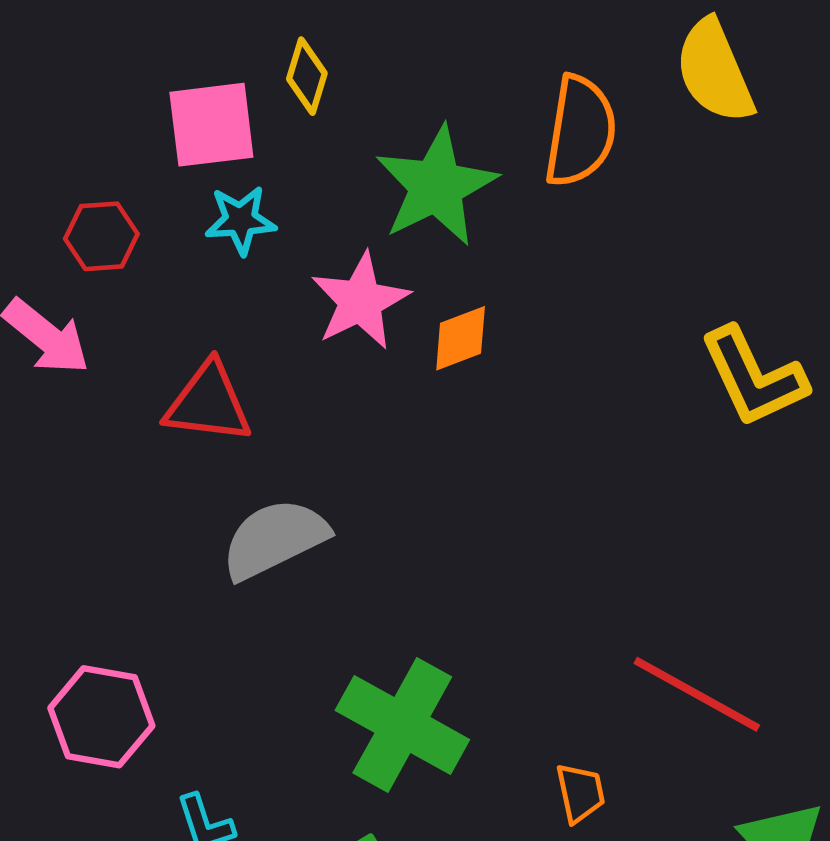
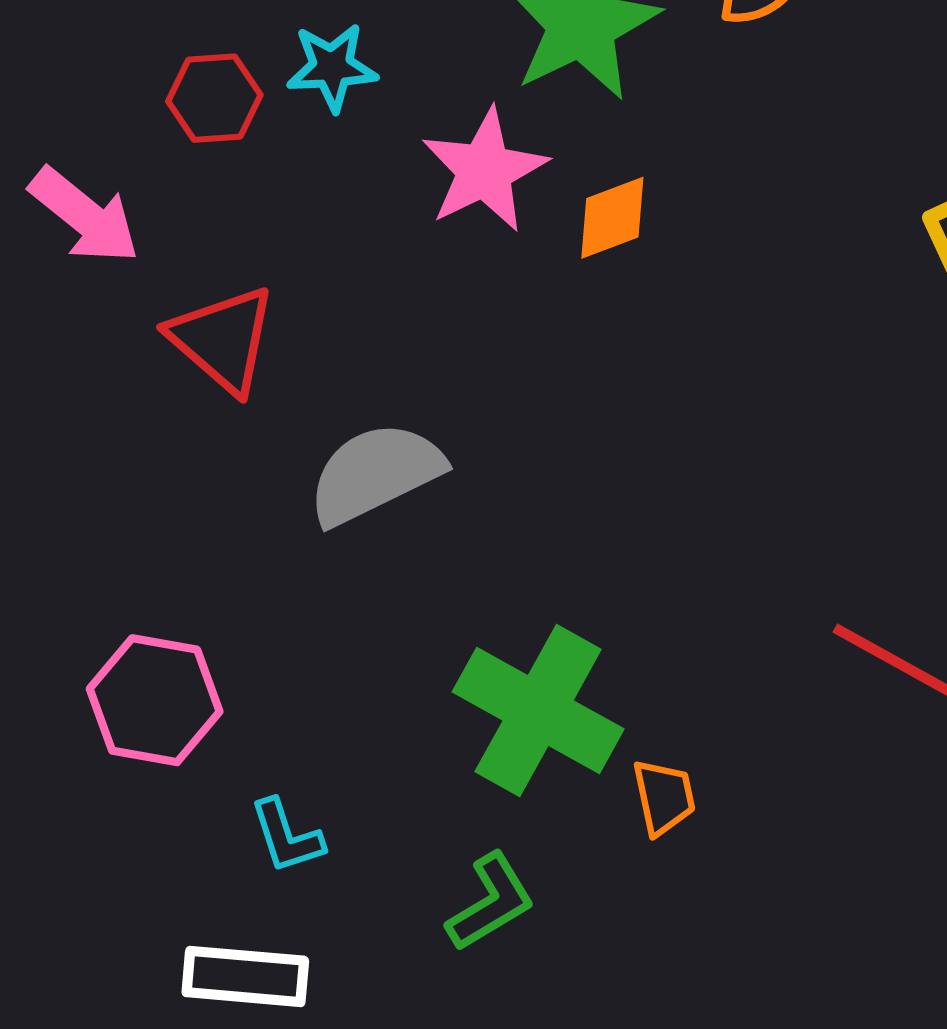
red hexagon: (101, 236) -> (214, 98), moved
red triangle: (208, 403) -> (223, 339), moved, turned 34
orange trapezoid: (580, 793) -> (664, 797), moved

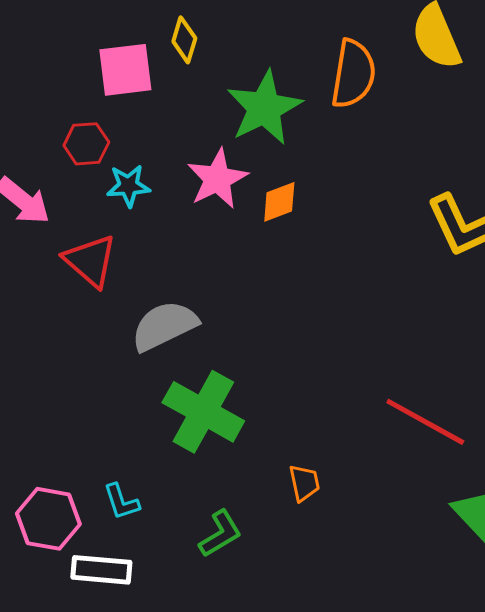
cyan star: (332, 67) -> (128, 186), moved
pink hexagon: (155, 700) -> (48, 519), moved
green cross: (538, 710) -> (203, 412), moved

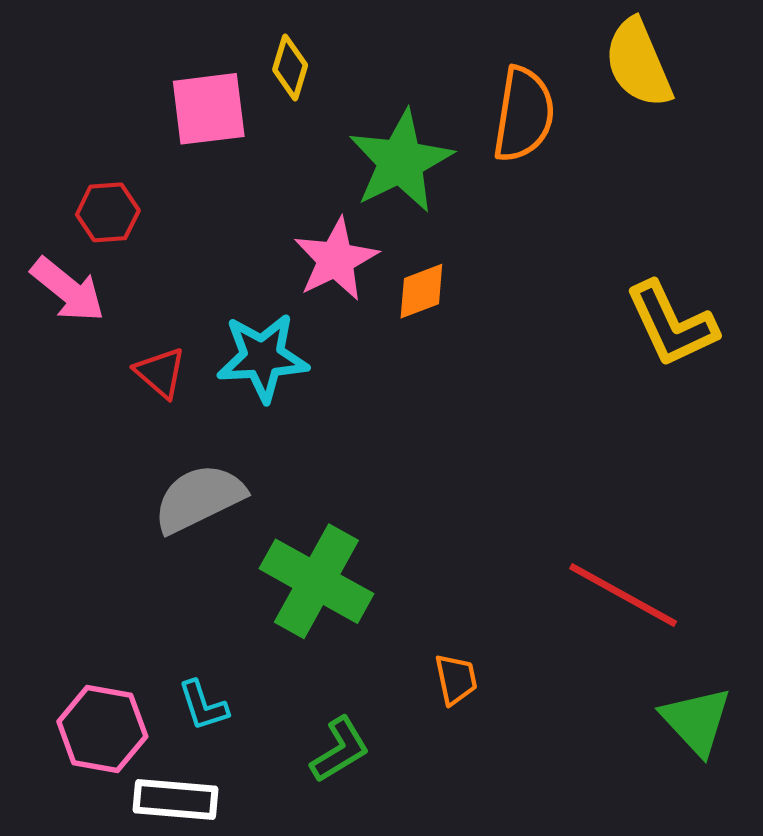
red hexagon: (86, 144) -> (108, 212), moved
cyan star: (128, 186) -> (263, 357), moved, size x1.5
red triangle: (90, 261) -> (160, 373), size x0.7
gray semicircle: (164, 326) -> (199, 498), moved

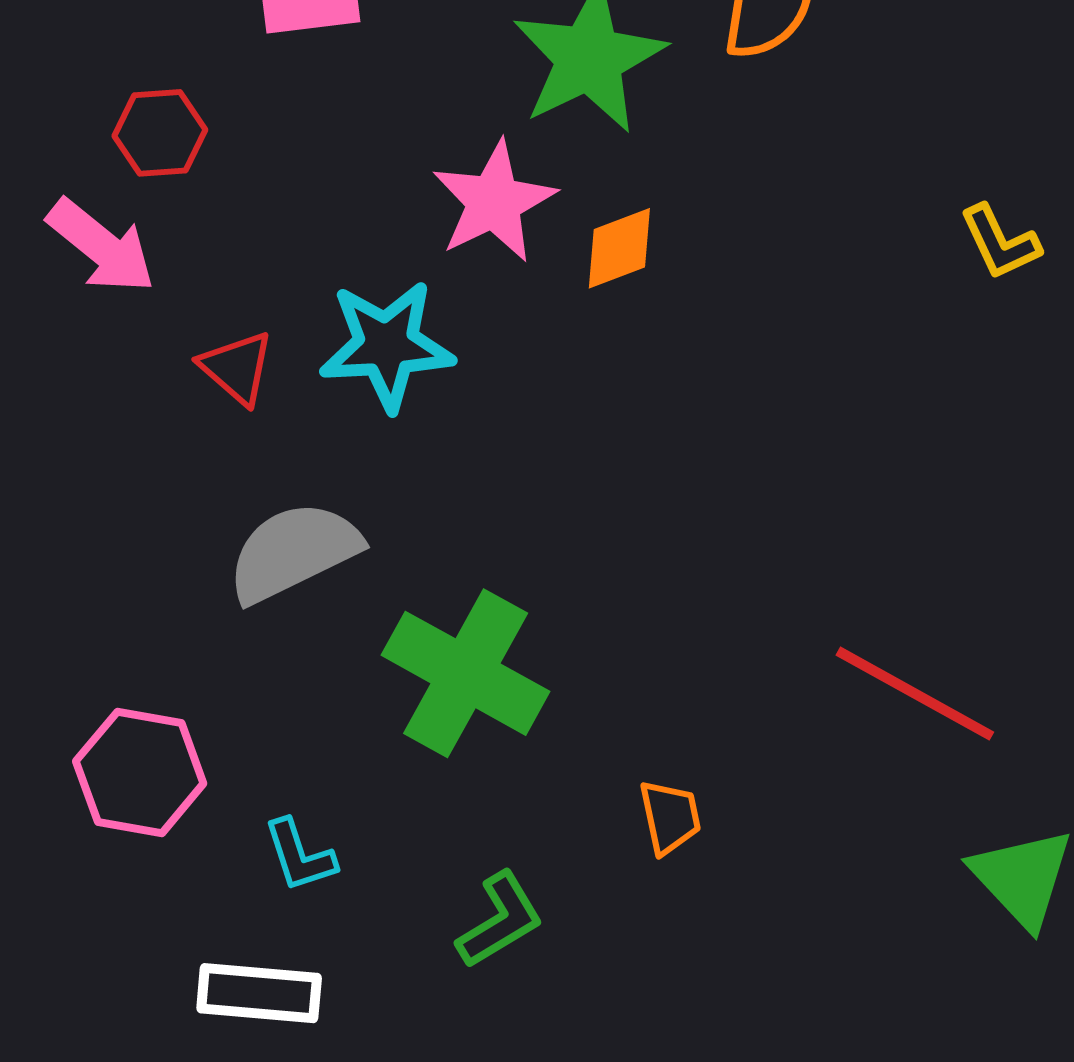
yellow L-shape: (671, 324) -> (1000, 242), moved, size x0.6
pink hexagon: (102, 729) -> (140, 772), moved

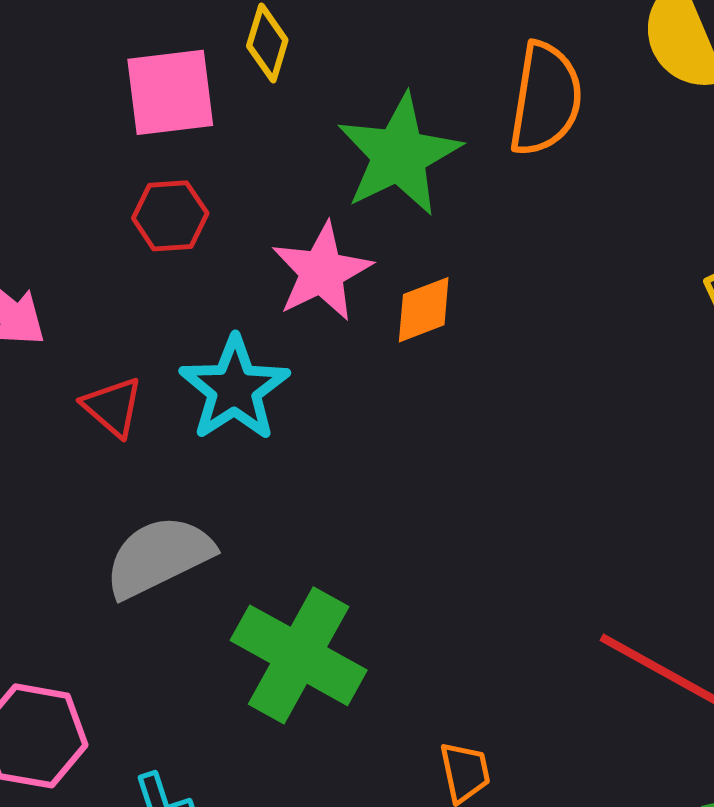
red hexagon: (160, 133) -> (170, 216), moved
cyan star: (387, 345) -> (234, 389), turned -30

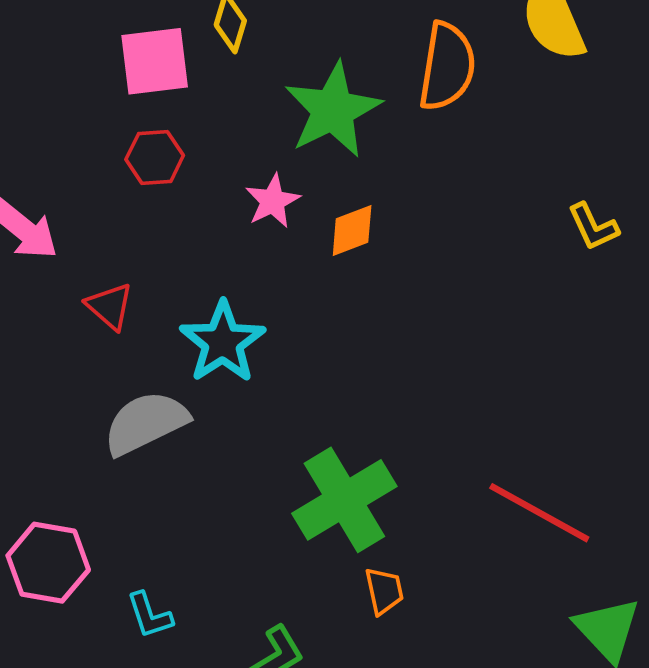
pink star: (322, 272) -> (273, 201), size x0.7
cyan star: (234, 389) -> (223, 342), moved
green cross: (299, 655) -> (344, 500), moved, turned 30

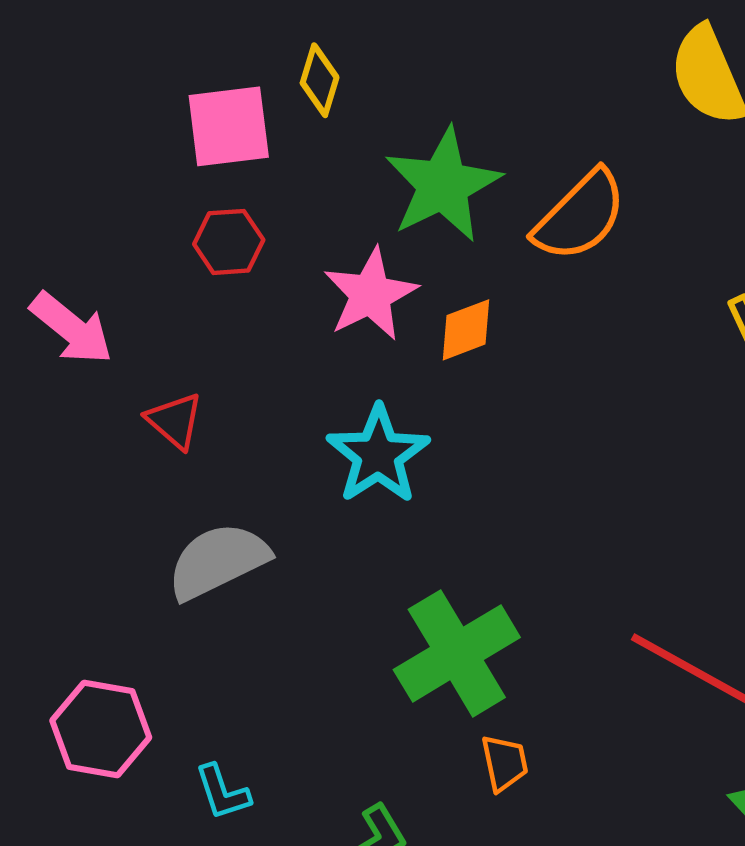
orange semicircle: (447, 66) -> (580, 216), moved, turned 36
pink star: (273, 201) -> (370, 294), size x1.4
cyan star: (223, 342) -> (378, 455), moved

